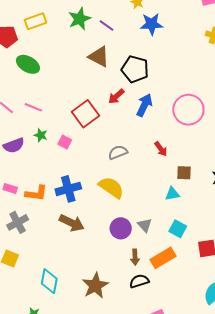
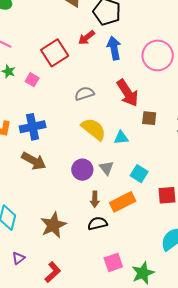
blue arrow: (144, 105) -> (114, 48), turned -40
red arrow: (161, 149) -> (128, 93), size x1.8
yellow semicircle: (111, 187) -> (94, 129), moved
cyan triangle: (172, 194) -> (121, 138), moved

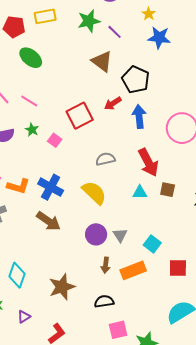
blue cross: (33, 127) -> (51, 187), turned 35
yellow semicircle: (94, 129) -> (94, 193), moved
cyan triangle: (121, 138) -> (140, 192), moved
black semicircle: (97, 223) -> (104, 301), moved

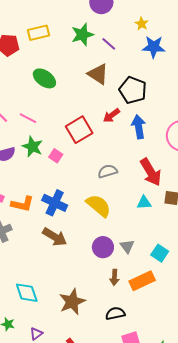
green ellipse: (31, 58) -> (44, 78), moved
green star: (32, 130) -> (32, 147), size x1.5
cyan diamond: (17, 275) -> (27, 293), turned -35

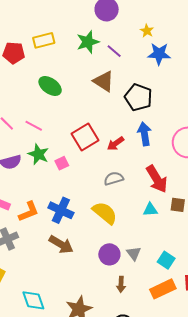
red arrow: (111, 115) -> (116, 144), moved
pink square: (56, 156) -> (62, 163), turned 32
orange L-shape: (22, 204) -> (29, 212), turned -35
orange rectangle: (142, 281) -> (163, 289), moved

